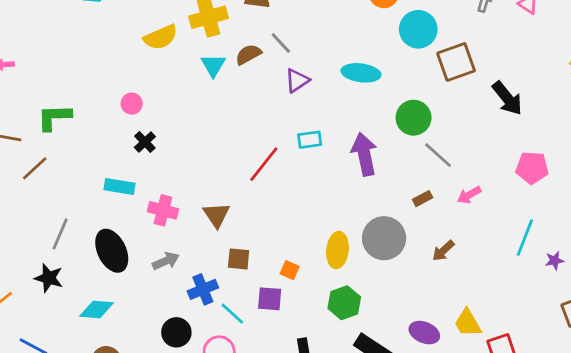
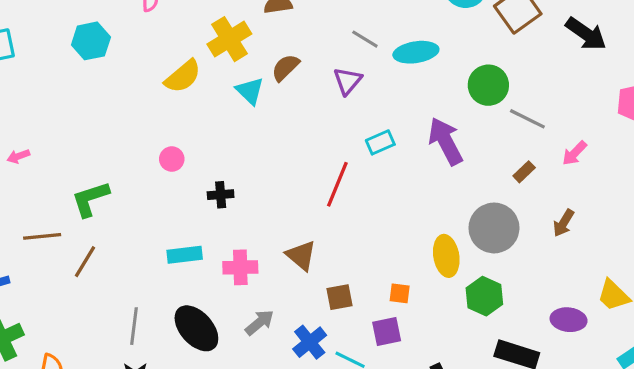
gray line: (281, 43) -> (365, 39), moved
black cross: (145, 142) -> (221, 195), moved, turned -35
green hexagon: (344, 303) -> (484, 296), moved

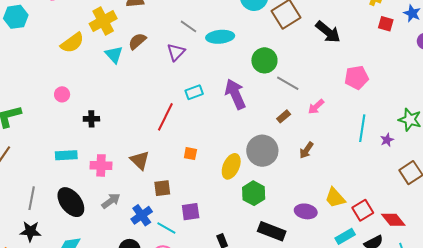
yellow ellipse: (446, 256) -> (231, 166), turned 30
orange square: (400, 293) -> (190, 154), moved

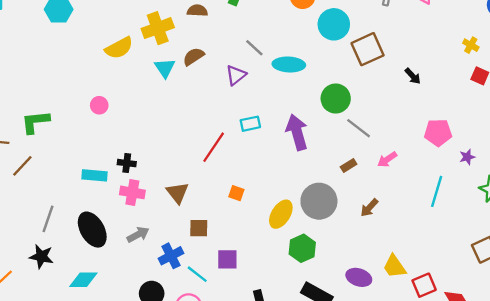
black arrow: (328, 32) -> (413, 76), size x0.6
black cross: (91, 119) -> (127, 163), moved
purple star: (387, 140) -> (467, 157), moved

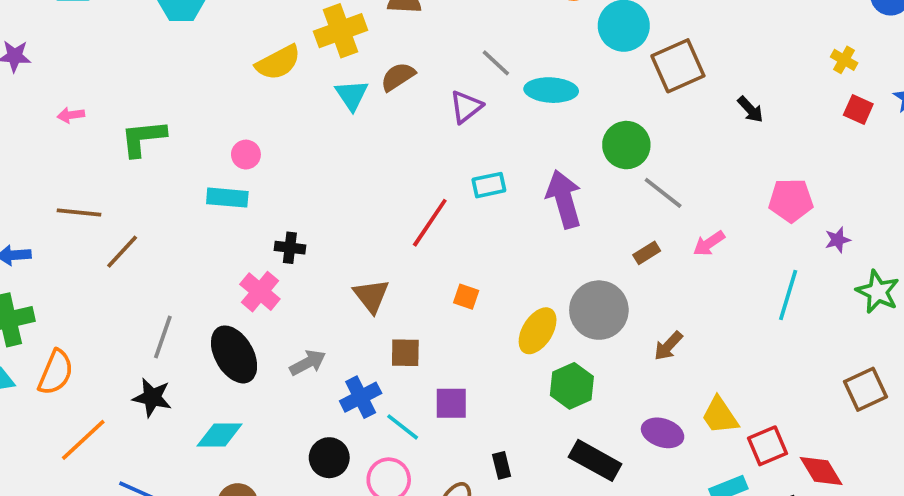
green L-shape: (35, 122) -> (143, 138), moved
cyan rectangle: (94, 175) -> (227, 198), moved
pink cross: (132, 192) -> (260, 292), moved, turned 30
brown arrow: (369, 208) -> (668, 346), moved

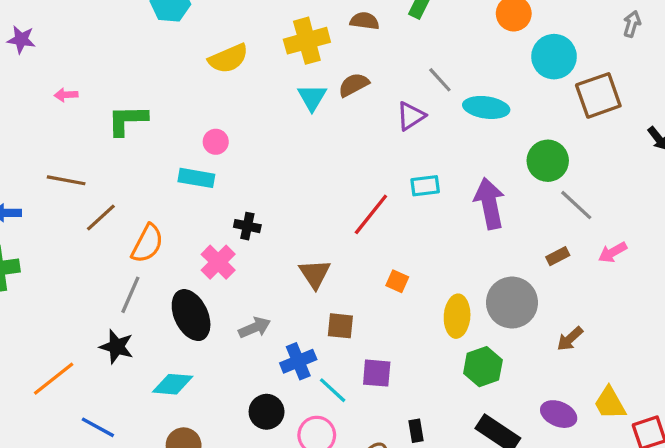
yellow semicircle: (278, 62) -> (228, 58), moved
yellow ellipse: (538, 331) -> (457, 316), turned -33
orange semicircle: (56, 372) -> (147, 243), moved

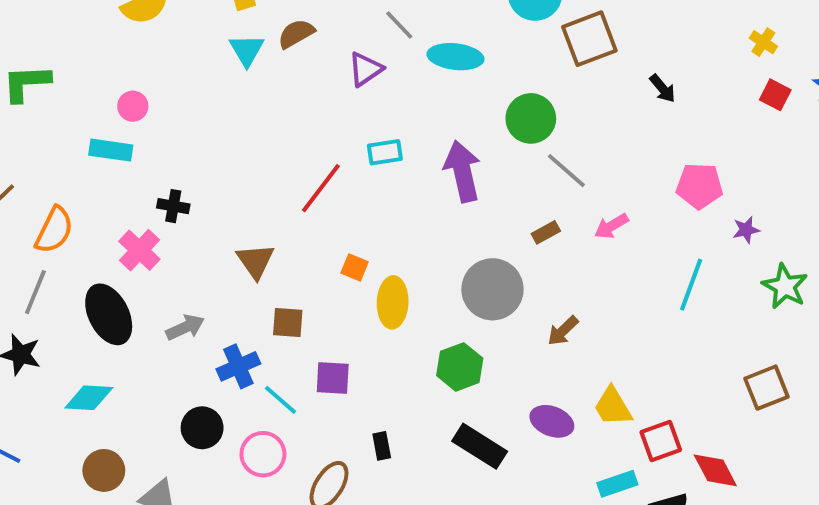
yellow ellipse: (457, 316) -> (393, 302), moved

